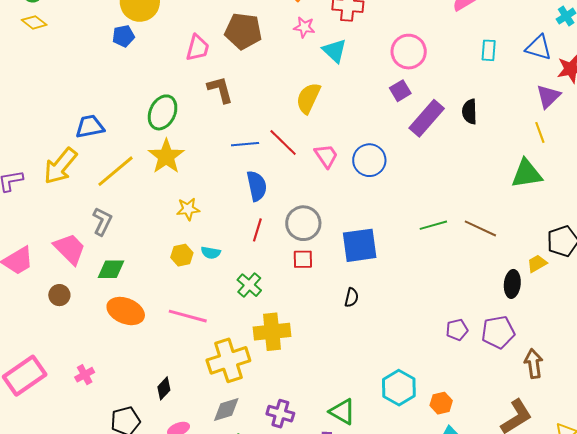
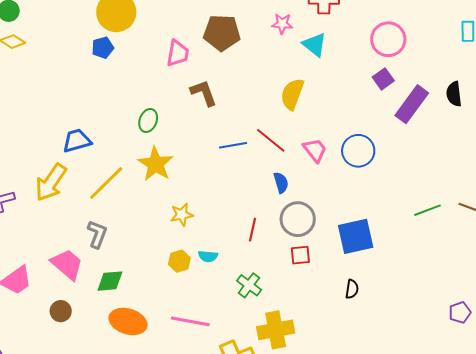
green ellipse: (163, 112) -> (148, 120), size x0.7
blue semicircle: (257, 186) -> (281, 183), moved, size x0.7

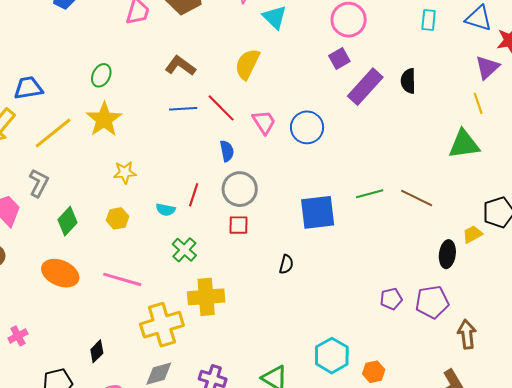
brown L-shape: (204, 93) -> (180, 66), moved, turned -40
blue square: (356, 236) -> (318, 212), moved
cyan semicircle: (208, 256) -> (166, 210), moved
green diamond: (110, 281) -> (68, 221), moved, turned -48

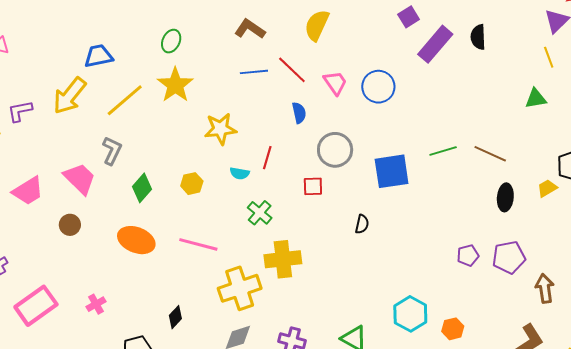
green triangle: (464, 144) -> (536, 99), size x0.7
yellow star: (125, 172) -> (220, 129), moved, size x1.4
gray circle: (240, 189) -> (335, 150), moved
black ellipse: (447, 254) -> (505, 197), moved

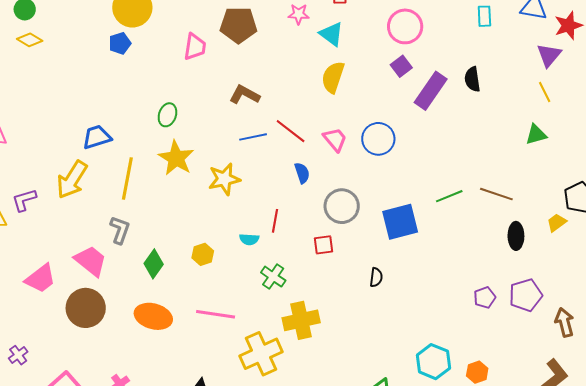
yellow semicircle: (317, 25) -> (333, 77), moved
yellow line: (125, 100) -> (127, 179), turned -33
yellow star: (220, 129) -> (224, 179), moved
brown circle: (70, 225) -> (86, 308), size x1.8

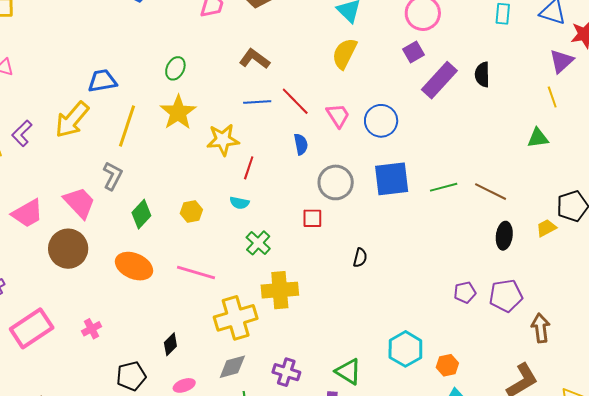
purple L-shape: (24, 200) -> (22, 133), turned -36
red line: (275, 221) -> (249, 168), moved
blue square: (400, 222) -> (392, 179), moved

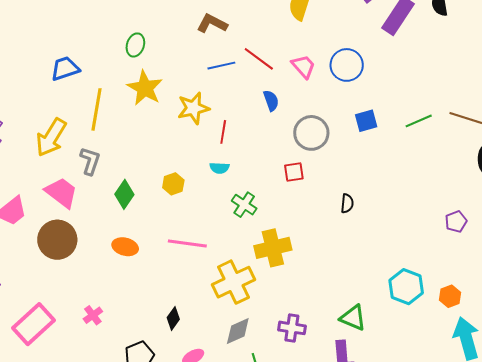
yellow arrow: (72, 120) -> (51, 137), moved
blue square: (392, 179) -> (366, 121), size x0.6
orange ellipse: (134, 266) -> (125, 247), size x0.7

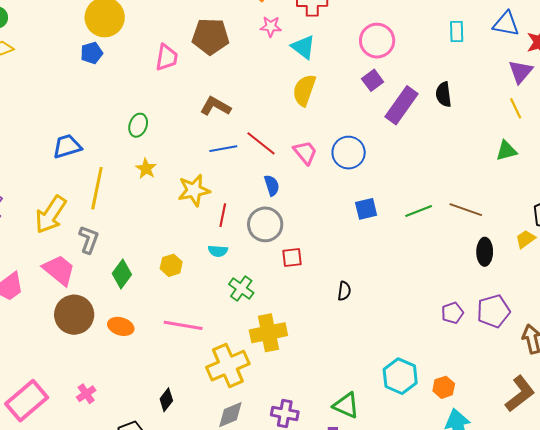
yellow star: (145, 88) -> (146, 169), size x0.6
gray circle: (311, 133) -> (265, 224), moved
brown circle: (57, 240) -> (74, 315), moved

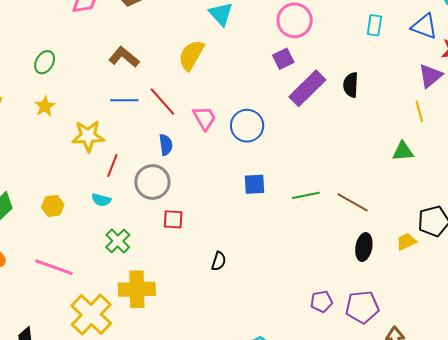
yellow semicircle: (304, 90) -> (191, 55), moved
yellow cross: (228, 366) -> (91, 315), turned -33

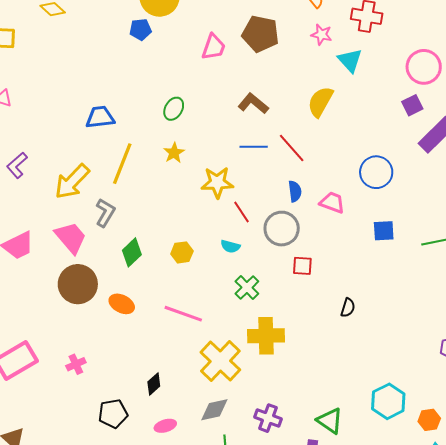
pink trapezoid: (204, 118) -> (332, 203), moved, turned -40
red line: (112, 166) -> (242, 212), turned -55

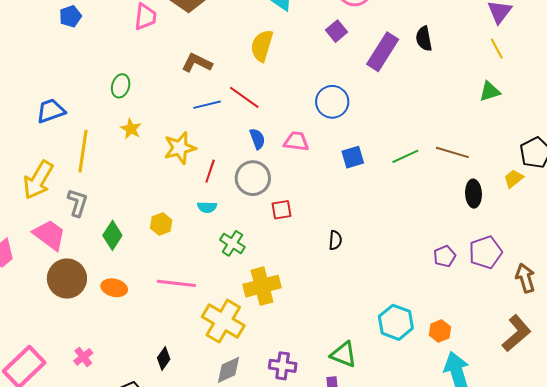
purple square: (412, 105) -> (336, 31), moved
red line: (242, 212) -> (210, 171), turned 65

